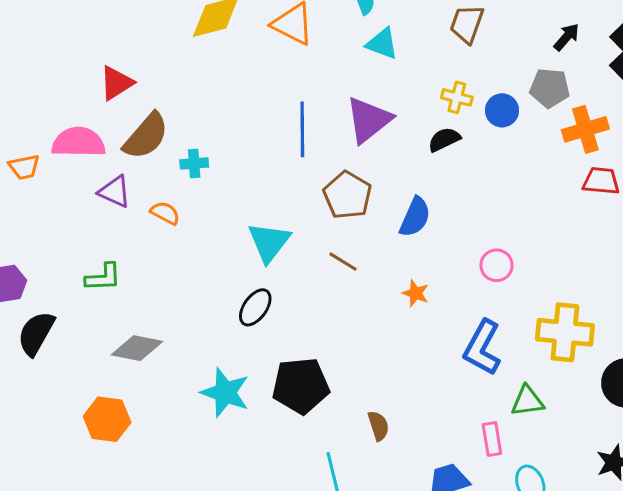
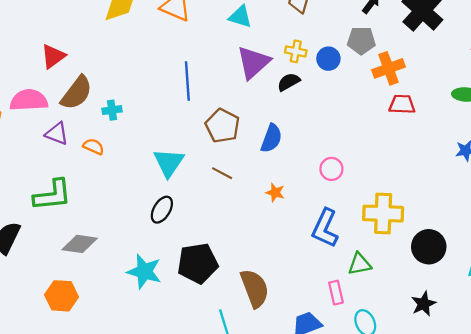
purple triangle: (369, 120) -> (253, 62), moved
green L-shape: (103, 277) -> (52, 195), size x1.5
brown semicircle: (378, 426) -> (255, 288), size x1.8

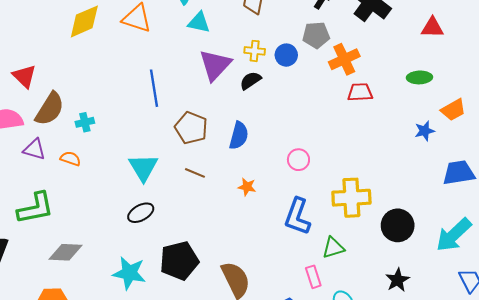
red triangle: (53, 56) -> (24, 76), turned -35
black ellipse: (162, 210) -> (141, 213), turned 35

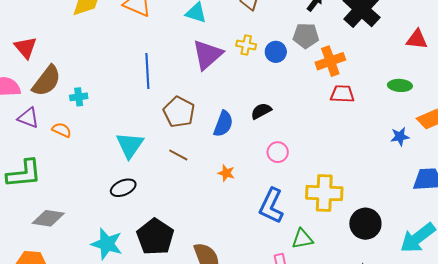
black semicircle: (250, 81) -> (261, 111), moved
black pentagon: (179, 261) -> (155, 237), turned -30

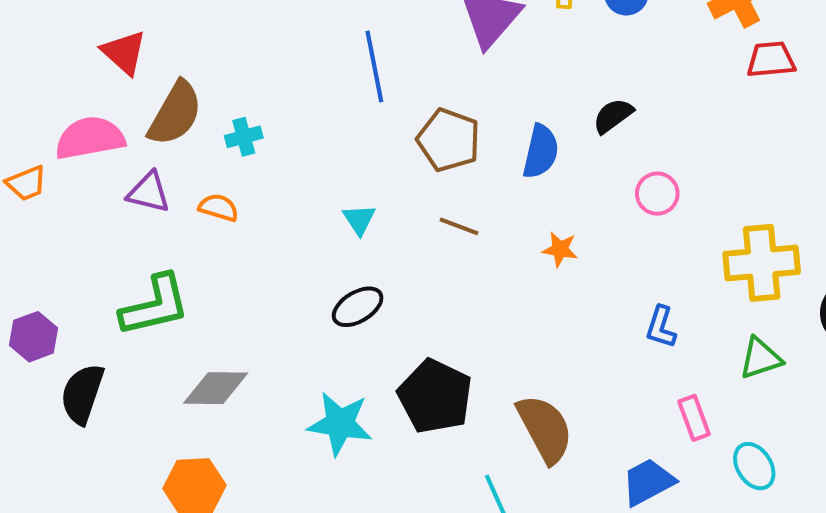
cyan triangle: (130, 145) -> (359, 220), size x0.6
blue L-shape: (271, 206) -> (661, 327), moved, size x0.6
green triangle: (302, 239) -> (761, 358), moved

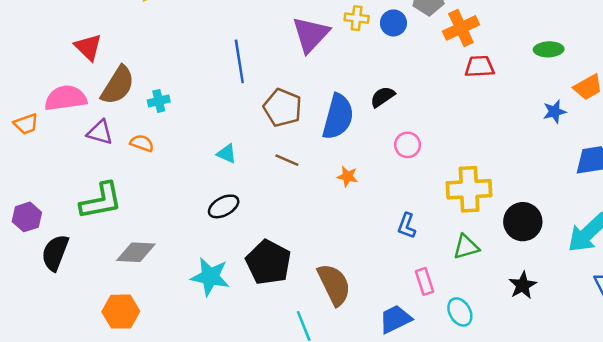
blue semicircle: (541, 151) -> (338, 117), size x1.4
cyan triangle: (359, 220) -> (227, 154), turned -35

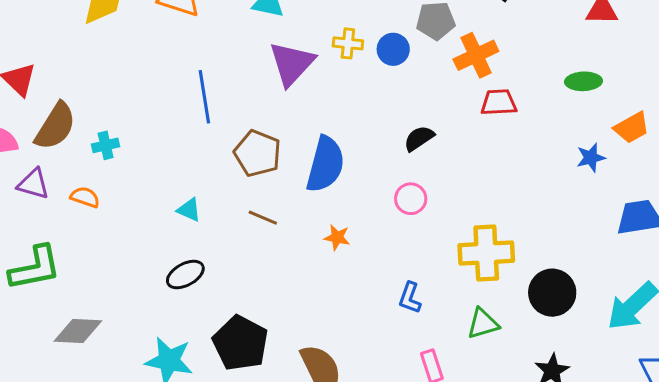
black semicircle: (383, 97) -> (419, 138), moved

